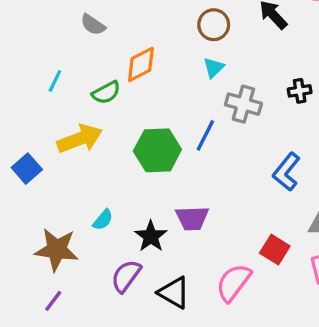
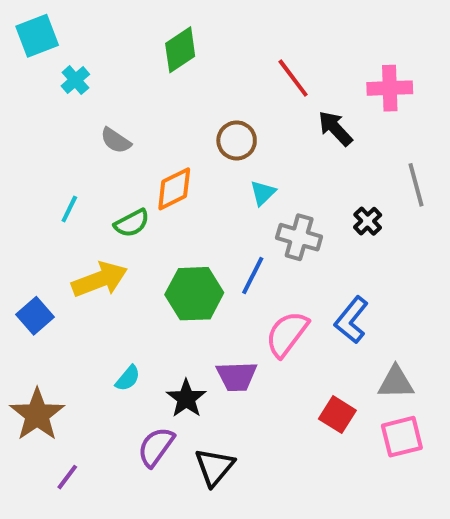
brown circle: (214, 25) -> (237, 140), moved
black cross: (300, 91) -> (368, 221), turned -35
brown star: (57, 250) -> (37, 415), moved, turned 30
pink semicircle: (234, 283) -> (287, 334), moved
black triangle: (174, 293) -> (214, 467), turned 40

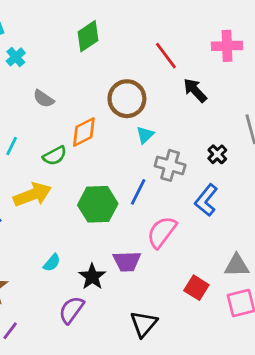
pink cross: (390, 88) -> (227, 46), moved
brown circle: (237, 140) -> (127, 99), size x1.4
blue L-shape: (351, 320) -> (206, 200), moved
black triangle: (214, 467) -> (144, 324), moved

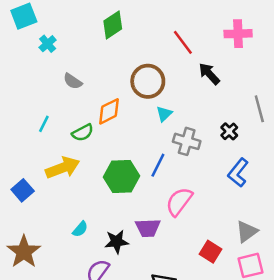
blue L-shape: (206, 200) -> (238, 173), moved
gray triangle: (237, 265) -> (247, 232), turned -35
black star: (92, 277) -> (117, 242), turned 30

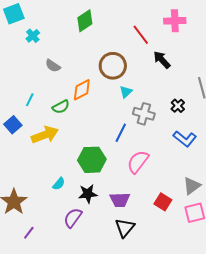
pink cross: (238, 34) -> (175, 21), moved
blue L-shape: (238, 173) -> (185, 139), turned -90
green hexagon: (122, 176) -> (92, 160), moved
blue square: (23, 190) -> (13, 125), moved
purple trapezoid: (148, 228) -> (120, 200), moved

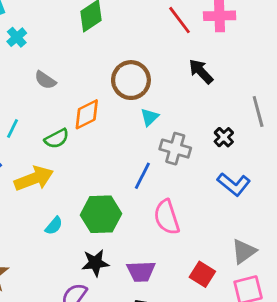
red line: (141, 35) -> (180, 20), moved
pink semicircle: (138, 162) -> (167, 217), turned -55
cyan semicircle: (59, 184) -> (54, 226), moved

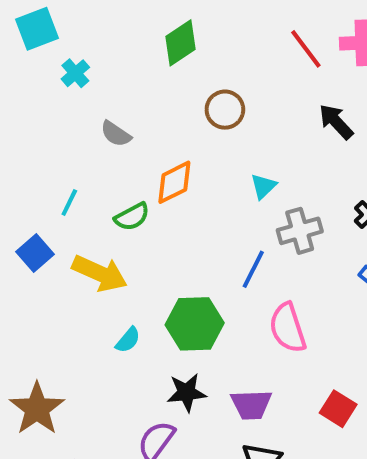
brown circle: (131, 80) -> (225, 110), moved, size x0.7
gray cross: (175, 149) -> (300, 231), turned -32
yellow arrow: (34, 179) -> (100, 273), turned 45

